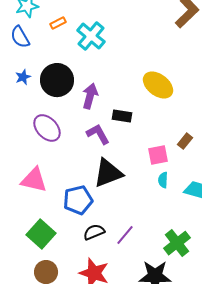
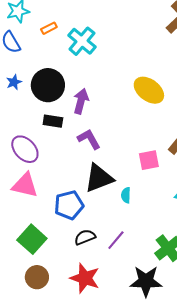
black rectangle: (122, 116) -> (53, 121), moved
purple ellipse: (47, 128) -> (25, 149), moved
cyan semicircle: (163, 180) -> (126, 195), moved

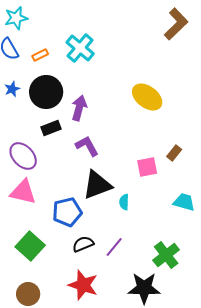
orange rectangle: (49, 28) -> (40, 55), moved
black rectangle: (53, 121) -> (51, 128), turned -30
brown circle: (37, 277) -> (28, 294), moved

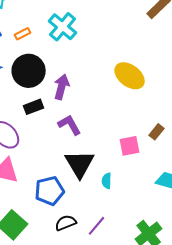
black triangle: (97, 185) -> (80, 164), turned -40

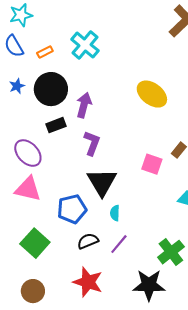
purple L-shape: (70, 125) -> (92, 143), turned 50
pink square: (130, 146) -> (152, 164), turned 30
cyan semicircle: (107, 181) -> (115, 213), moved

